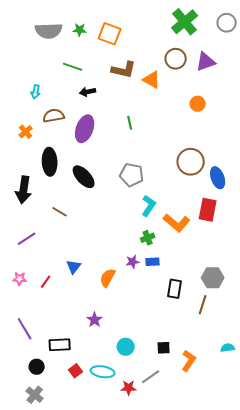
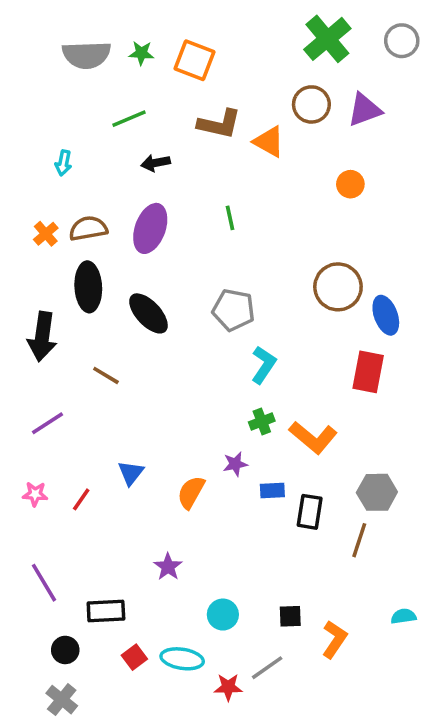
green line: (73, 67) -> (129, 119), turned -42
brown semicircle: (54, 116) -> (88, 228), moved
orange L-shape: (177, 223) -> (313, 437), moved
blue rectangle: (153, 262) -> (272, 491), moved

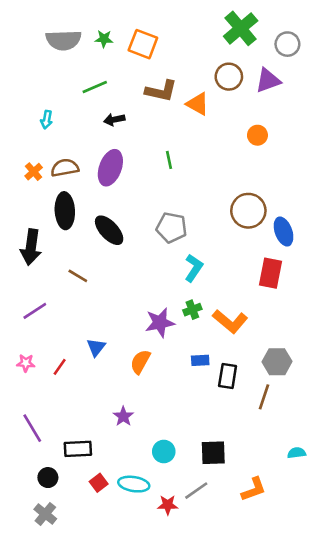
gray circle: (402, 41) -> (287, 44), moved
purple star: (235, 464) -> (160, 323), moved, size x1.6
black square: (290, 616) -> (213, 453), size x1.5
orange L-shape: (334, 639) -> (254, 489), moved, turned 36

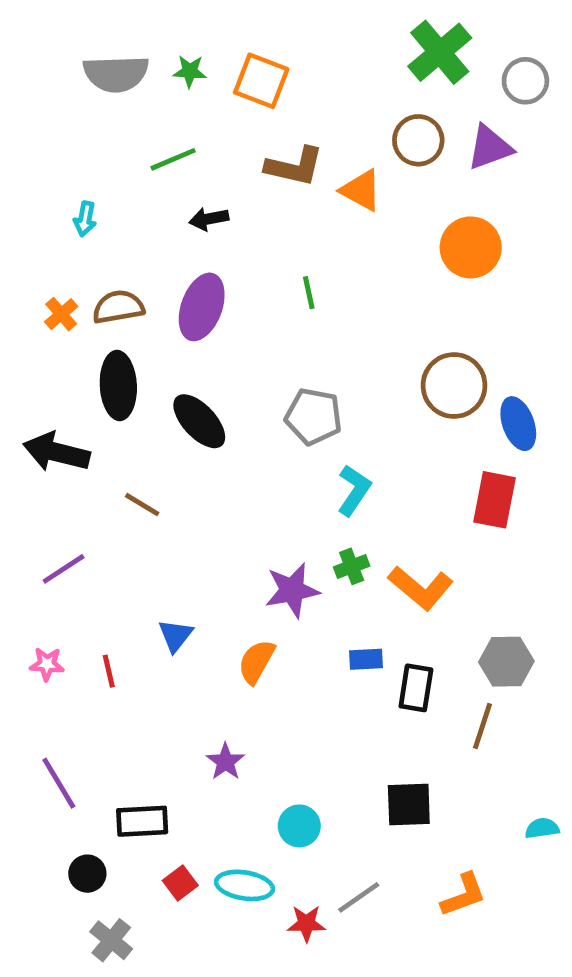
orange circle: (257, 135) -> (471, 247), size x1.6
black arrow: (31, 247) -> (56, 452), turned 96
red line: (60, 367) -> (109, 671), turned -48
black square: (213, 453) -> (409, 805), moved
gray cross: (45, 514) -> (111, 940), moved

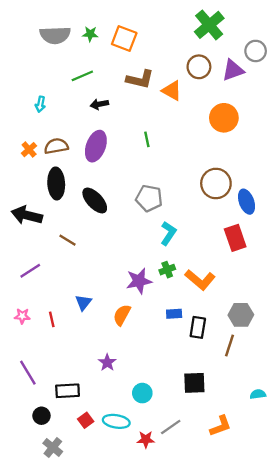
gray circle: (525, 81) -> (256, 51), moved
red rectangle: (494, 500) -> (235, 238), turned -30

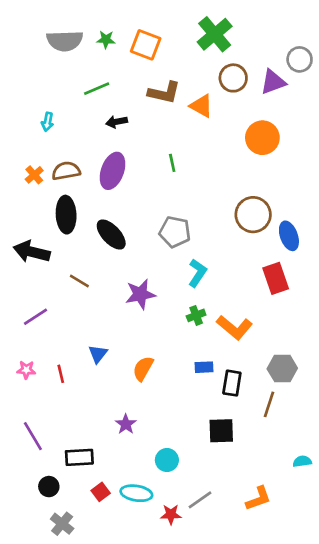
green cross: (209, 25) -> (215, 34), moved
purple star: (139, 281) -> (140, 294), moved
black square: (194, 383) -> (221, 431), moved

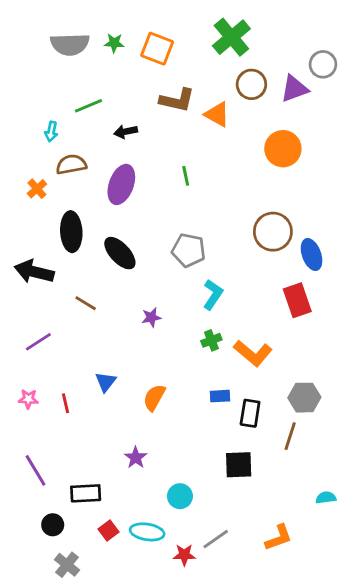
green line: (97, 89) -> (88, 106), moved
brown semicircle: (66, 171) -> (71, 164), moved
purple star: (140, 294) -> (151, 317), size x0.6

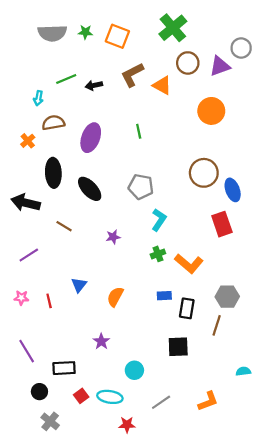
brown L-shape: (177, 100) -> (132, 75), turned 140
black arrow: (126, 132) -> (94, 85), moved
red star: (184, 555) -> (127, 425), moved

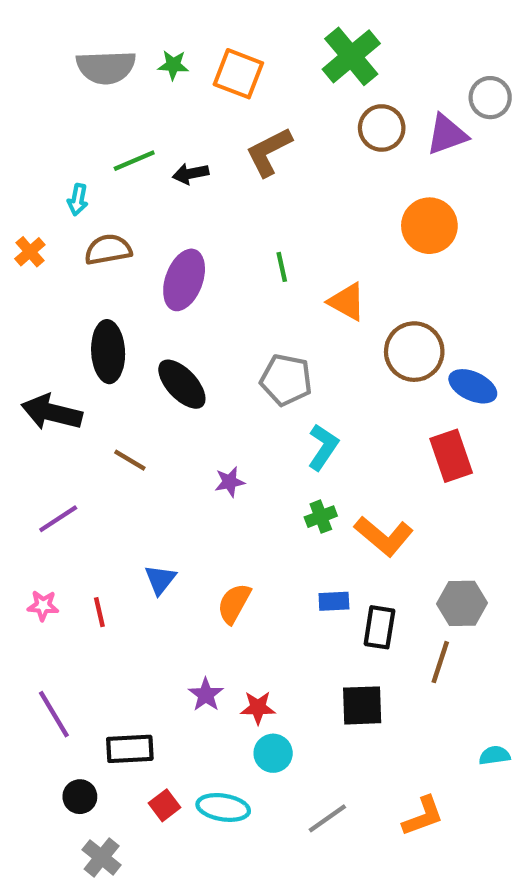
orange triangle: (162, 85) -> (347, 302), moved
orange cross: (28, 141) -> (30, 252), moved
blue ellipse: (233, 190) -> (473, 386), turned -45
red star: (127, 425) -> (258, 708), moved

